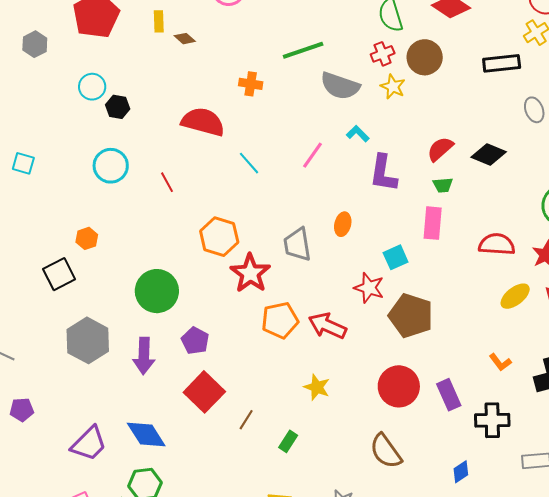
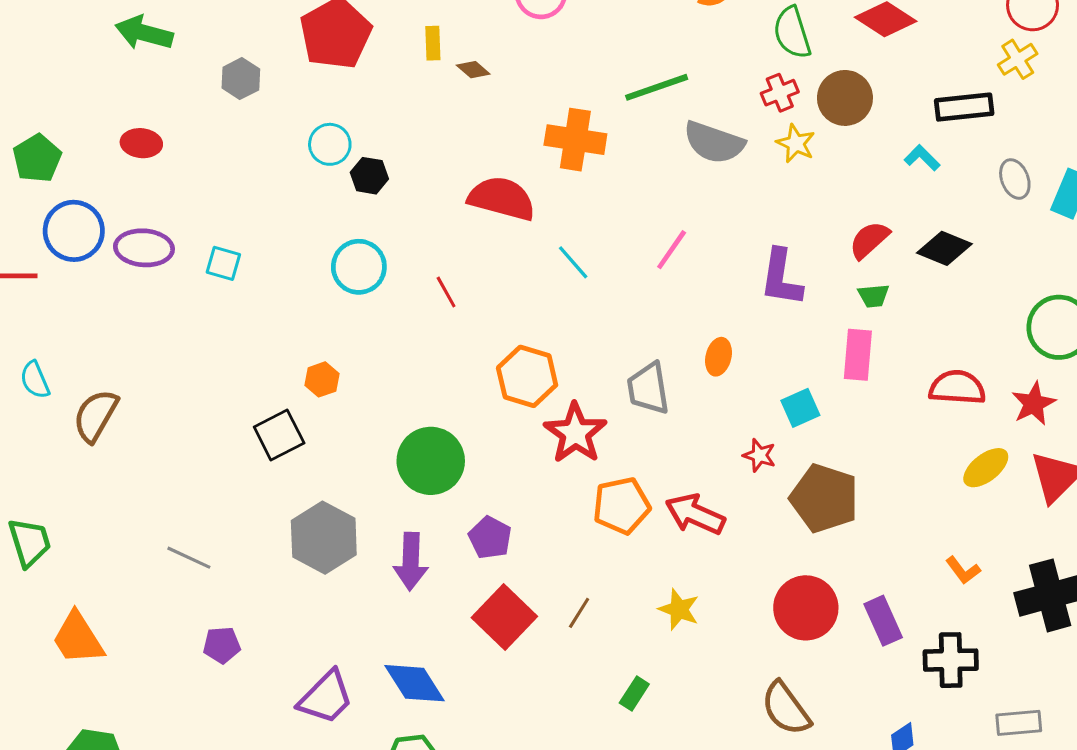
orange cross: (251, 84) -> (575, 140), size x1.6
cyan L-shape: (358, 134) -> (922, 158), moved
red star: (369, 288) -> (759, 455), size x0.7
brown line: (246, 420) -> (579, 613), moved

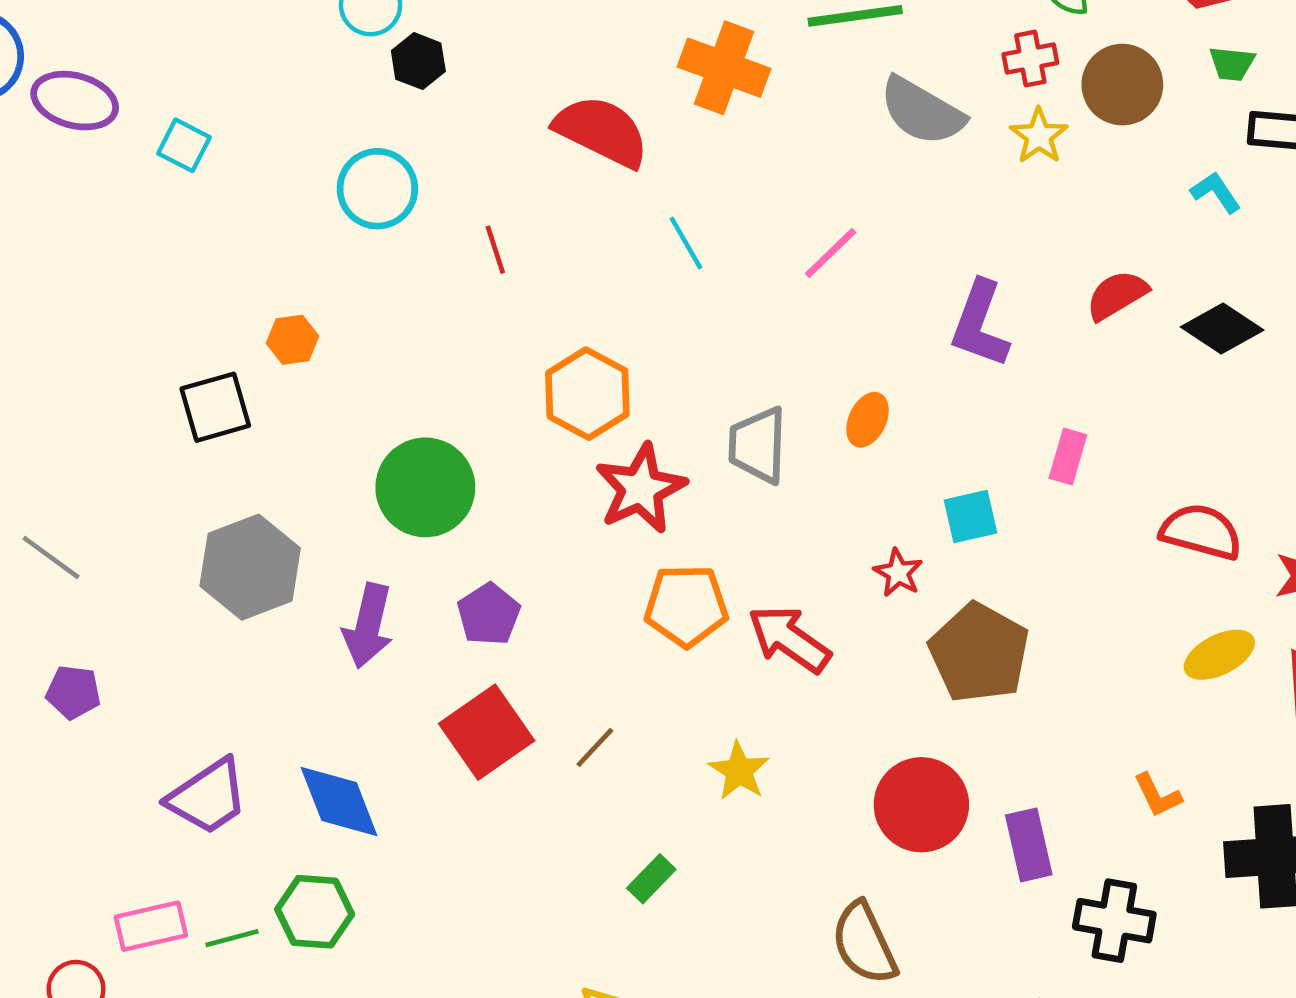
green trapezoid: (874, 296) -> (1232, 64), moved
pink rectangle: (858, 355) -> (1068, 457), size x0.7

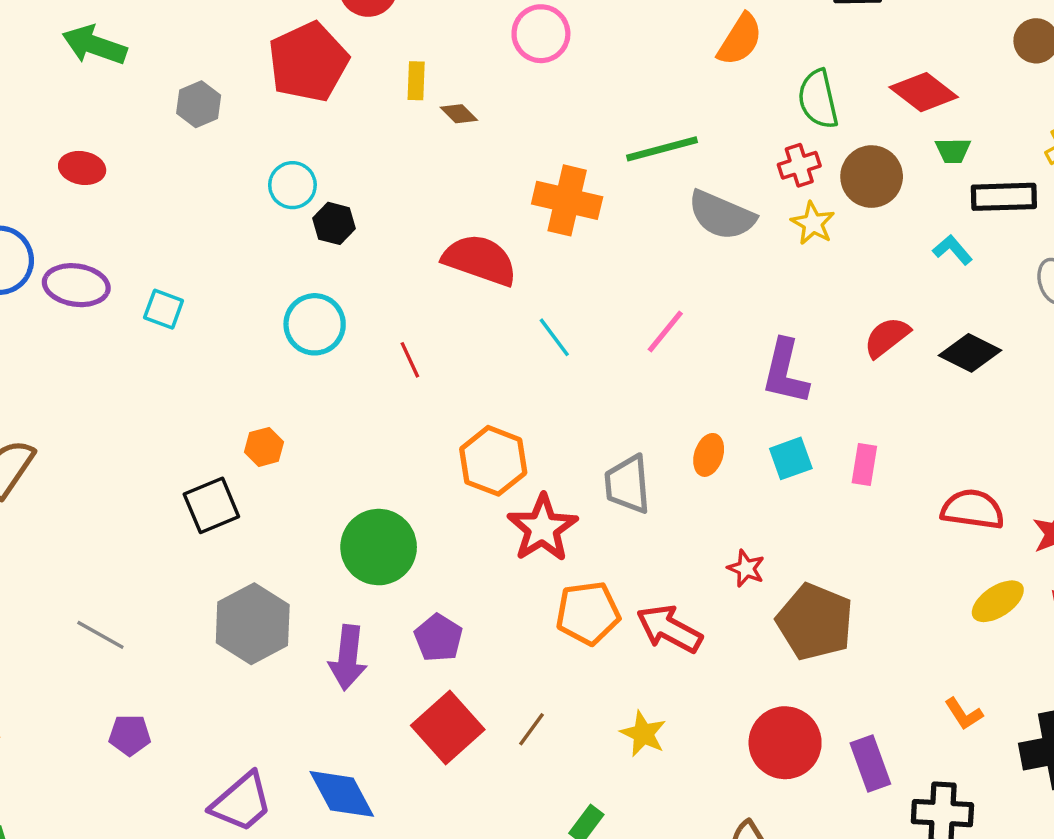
cyan square: (971, 516) -> (791, 458), moved

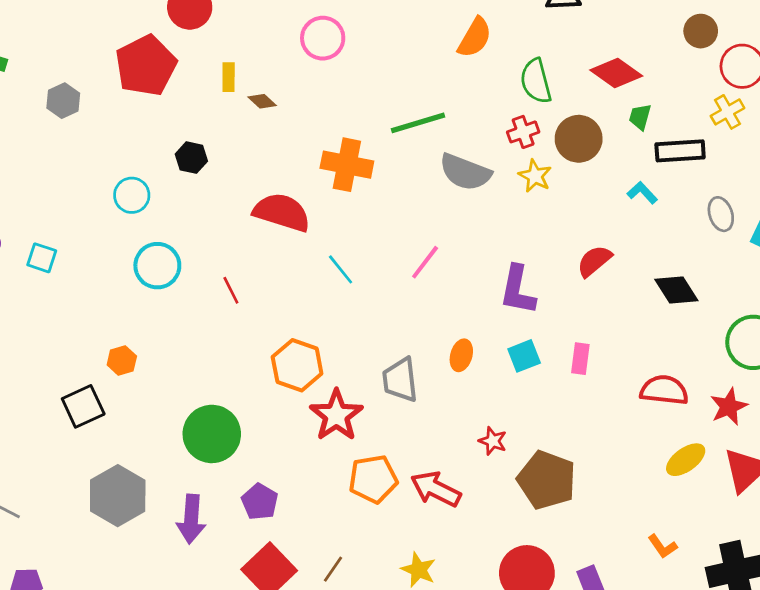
green trapezoid: (953, 151) -> (640, 117), turned 108
cyan circle: (292, 185) -> (132, 195), moved
black hexagon: (334, 223) -> (191, 158), moved
black diamond: (970, 353) -> (676, 290), moved, turned 33

